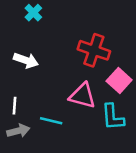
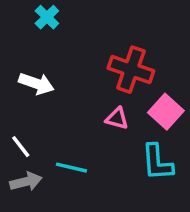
pink triangle: (83, 96) -> (117, 119), moved, size x0.6
white line: (15, 106) -> (21, 147), turned -42

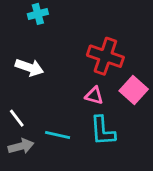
cyan cross: (47, 17) -> (38, 14), turned 30
cyan L-shape: (157, 162) -> (103, 131), moved

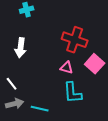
white arrow: (29, 67) -> (21, 48), turned 78
cyan line: (58, 135) -> (40, 109), moved

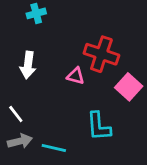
pink triangle: (67, 68) -> (76, 76), moved

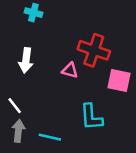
cyan cross: (36, 13) -> (33, 13), turned 30
pink square: (129, 87) -> (119, 81), turned -30
gray arrow: (20, 141) -> (18, 131), turned -70

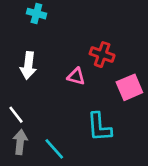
red cross: (94, 50) -> (102, 55), size x0.7
pink square: (119, 81) -> (129, 87), turned -35
cyan line: (50, 137) -> (54, 149), turned 35

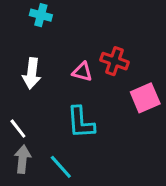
pink triangle: (76, 76) -> (82, 72), moved
cyan L-shape: (99, 127) -> (81, 122), moved

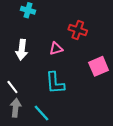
red cross: (115, 61) -> (78, 30), moved
pink triangle: (82, 72) -> (56, 49), turned -32

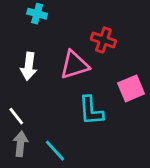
pink triangle: (56, 49) -> (74, 65), size x1.6
cyan L-shape: (55, 83) -> (91, 111), moved

